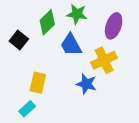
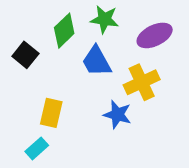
purple ellipse: (114, 26) -> (155, 35), turned 45

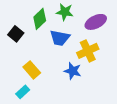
blue trapezoid: (96, 61) -> (60, 38), turned -50
yellow rectangle: (51, 113) -> (32, 70), turned -54

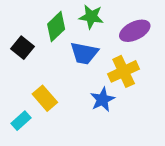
blue star: (73, 71) -> (102, 100), turned 30
cyan rectangle: (23, 92) -> (21, 121), moved

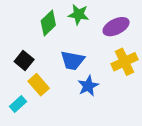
black square: (22, 48) -> (24, 60), moved
blue trapezoid: (84, 53) -> (72, 60), moved
yellow cross: (124, 71) -> (124, 62), moved

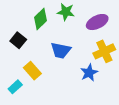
black square: (24, 60) -> (18, 40), moved
blue star: (88, 86) -> (89, 73), moved

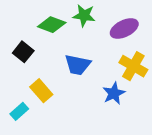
green diamond: (40, 19) -> (52, 25), turned 65
yellow cross: (104, 51) -> (133, 66), turned -35

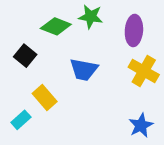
purple ellipse: (124, 29) -> (134, 31), turned -60
blue star: (114, 93) -> (141, 125), moved

